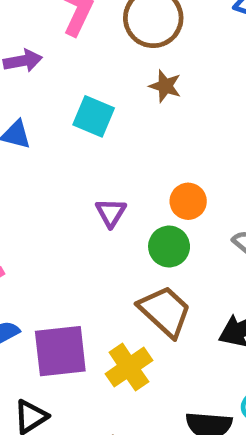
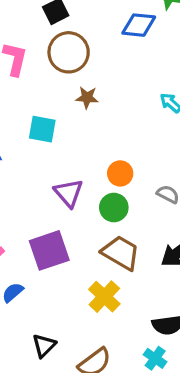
purple triangle: (111, 213) -> (69, 193), size x1.4
purple square: (60, 351) -> (49, 250), moved

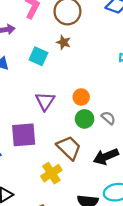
brown star: (87, 97) -> (64, 42), moved
green circle: (114, 207) -> (85, 119), moved

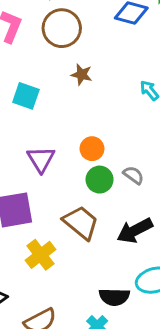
brown star: (64, 42) -> (82, 75), moved
yellow cross: (51, 173) -> (41, 255), moved

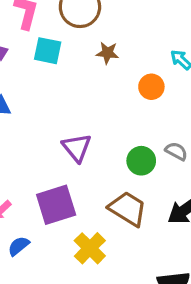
cyan square: (26, 96) -> (48, 51), moved
orange circle: (92, 149) -> (151, 87), moved

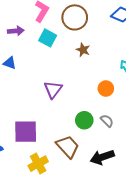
orange circle: (151, 87) -> (106, 89), moved
purple triangle: (77, 148) -> (53, 89), moved

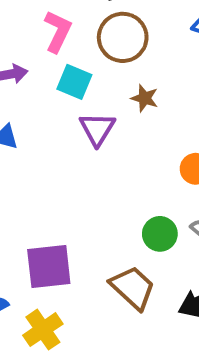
purple triangle: (53, 89) -> (97, 129), moved
yellow cross: (38, 164) -> (43, 330), moved

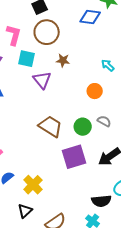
purple square: (49, 267) -> (74, 157), moved
brown trapezoid: (133, 288) -> (50, 126), moved

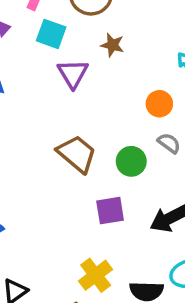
gray semicircle: (104, 121) -> (169, 143), moved
purple square: (74, 157) -> (110, 211), size x0.7
yellow cross: (33, 185) -> (96, 275), moved

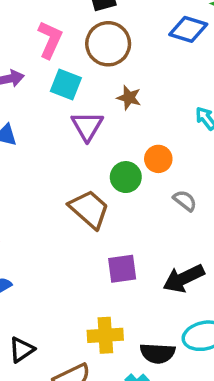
orange circle: (159, 104) -> (158, 159), moved
green circle: (131, 161) -> (126, 177), moved
yellow cross: (96, 275) -> (105, 335), turned 32

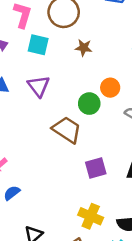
purple triangle: (87, 126) -> (39, 86), moved
yellow cross: (105, 335) -> (91, 216), turned 35

